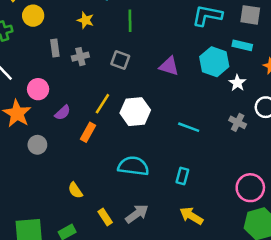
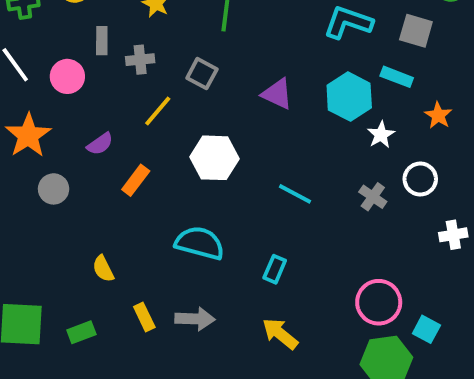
pink circle: (38, 89) -> (67, 76), moved
yellow line: (102, 104) -> (158, 111), moved
gray arrow: (137, 214) -> (195, 319), turned 30

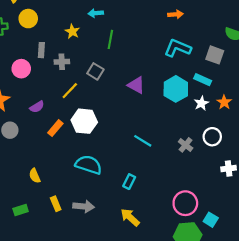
white star: (381, 135) -> (201, 103), moved
white hexagon: (214, 158) -> (84, 121), moved

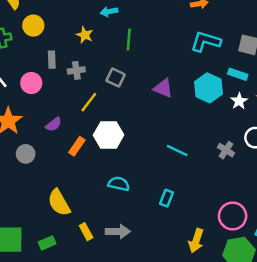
cyan semicircle: (89, 165) -> (119, 184), size x0.7
yellow semicircle: (35, 176) -> (59, 203), size x1.6
yellow arrow: (130, 217) -> (196, 241), moved, turned -108

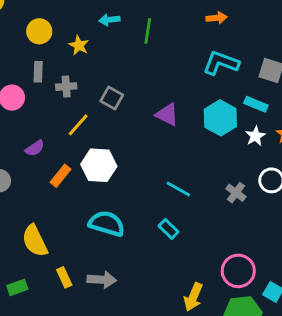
yellow circle: (33, 26) -> (39, 31), moved
green line: (129, 40) -> (148, 31), moved
cyan semicircle: (119, 184) -> (107, 224), size x1.4
cyan rectangle: (166, 198) -> (169, 229), moved, turned -70

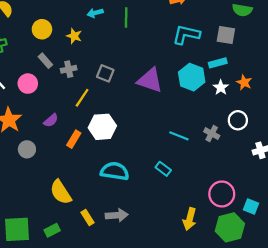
gray rectangle: (38, 72) -> (45, 61), turned -35
cyan rectangle: (256, 104) -> (218, 63), turned -30
purple triangle: (167, 115) -> (150, 80), size x1.4
cyan line: (178, 189) -> (179, 136), moved

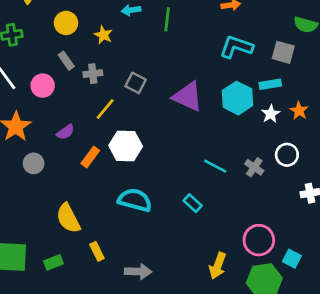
gray arrow: (117, 215) -> (138, 272), moved

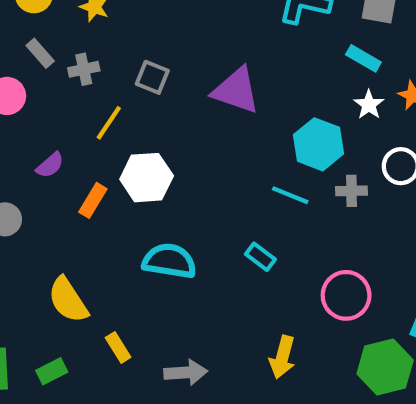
cyan rectangle: (270, 84) -> (363, 58), turned 45
cyan hexagon: (237, 98) -> (318, 144), moved
gray cross: (254, 167) -> (351, 191), turned -30
pink circle: (259, 240) -> (346, 295), moved
yellow arrow: (218, 266) -> (282, 357), moved

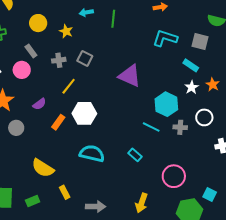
gray rectangle: (40, 53) -> (31, 51), moved
gray square: (152, 77) -> (85, 58), moved
yellow semicircle: (68, 300) -> (43, 168), turned -30

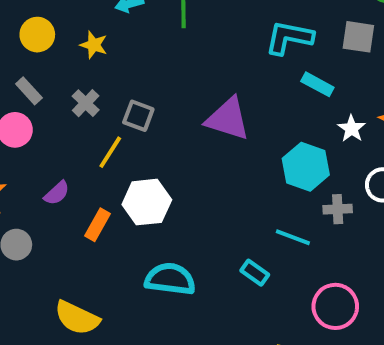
gray square: (85, 58) -> (138, 116), moved
gray cross: (59, 60) -> (86, 103), turned -32
cyan rectangle: (191, 65) -> (317, 84), moved
cyan line: (151, 127) -> (293, 237), moved

